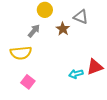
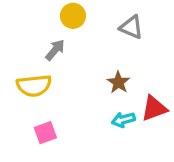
brown star: (63, 29) -> (118, 82), moved
pink square: (28, 82) -> (45, 133), turned 32

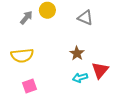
gray arrow: (55, 50) -> (26, 18), moved
red triangle: (154, 108) -> (100, 70), turned -30

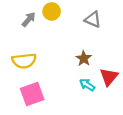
cyan arrow: (80, 78) -> (87, 85), turned 48
pink square: (29, 86) -> (32, 94), size x1.5

